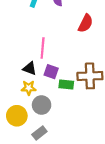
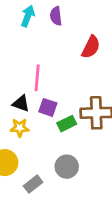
green rectangle: (66, 85) -> (67, 124), turned -32
gray circle: (42, 105) -> (67, 167), moved

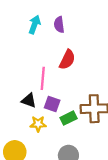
red semicircle: (91, 47) -> (67, 60), moved
yellow star: (20, 128) -> (38, 124), moved

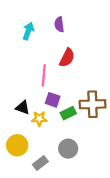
cyan arrow: (35, 25) -> (28, 31), moved
black triangle: (29, 100) -> (23, 108), moved

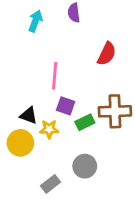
red semicircle: (67, 58) -> (107, 54), moved
yellow circle: (17, 145) -> (20, 143), moved

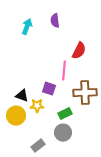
pink line: (55, 76) -> (64, 71), moved
green rectangle: (85, 122) -> (65, 114), moved

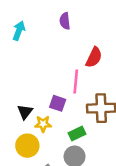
cyan arrow: (27, 27) -> (19, 31), moved
black triangle: (22, 96) -> (25, 112), turned 48
yellow circle: (16, 116) -> (27, 146), moved

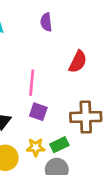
pink line: (76, 82) -> (32, 83), moved
yellow star: (43, 124) -> (36, 147), moved

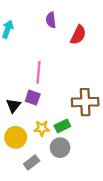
red semicircle: (78, 62) -> (78, 35), moved
purple square: (38, 112) -> (33, 98), moved

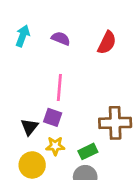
purple semicircle: (51, 20) -> (61, 39), moved, turned 119
yellow star: (42, 128) -> (55, 146), moved

